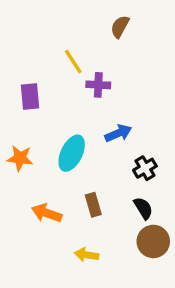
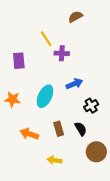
brown semicircle: (120, 27) -> (75, 17), turned 32
black semicircle: (143, 208) -> (81, 129), moved

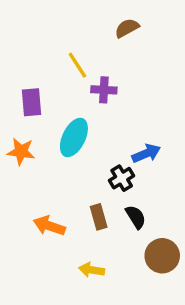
blue arrow: (74, 84) -> (146, 153), moved
cyan ellipse: (45, 96) -> (74, 137), moved
orange star: (13, 99) -> (21, 152), moved
black cross: (91, 106) -> (122, 178), moved

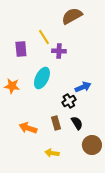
brown semicircle: (127, 28) -> (72, 16), size x1.5
purple rectangle: (32, 102) -> (21, 49), moved

